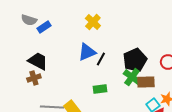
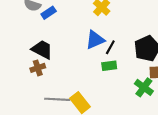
green cross: (132, 77) -> (144, 87), moved
green rectangle: (100, 89) -> (109, 66), moved

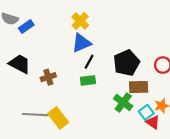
blue triangle: (95, 40) -> (81, 43), moved
brown cross: (38, 68) -> (48, 77), moved

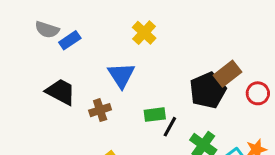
blue triangle: (81, 43) -> (121, 75), moved, turned -40
black line: (89, 62) -> (170, 127), moved
brown rectangle: (139, 87) -> (228, 74), moved, turned -36

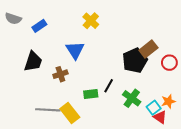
gray semicircle: (47, 30) -> (13, 19), moved
black trapezoid: (61, 92) -> (33, 62), turned 80
green rectangle: (155, 115) -> (91, 94), moved

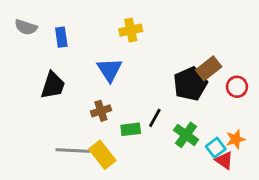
yellow cross: (91, 21) -> (131, 30), turned 35
blue rectangle: (39, 26) -> (61, 37), turned -64
brown cross: (60, 74) -> (101, 111), moved

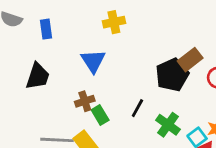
green rectangle: (131, 129) -> (100, 115), moved, turned 66

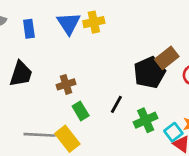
blue triangle: (93, 61) -> (69, 23), moved
brown cross: (85, 101) -> (66, 84), moved
green cross: (168, 125) -> (146, 120), turned 30

